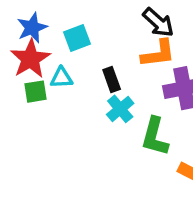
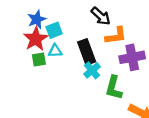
black arrow: (158, 22) -> (101, 16), moved
cyan square: (77, 38) -> (54, 30), moved
black rectangle: (112, 80) -> (87, 52), size x1.6

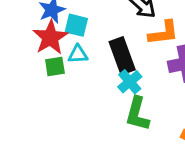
cyan square: (54, 30) -> (76, 25), turned 35
green L-shape: (114, 88) -> (137, 114), moved

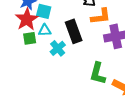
cyan cross: (130, 82) -> (58, 48), moved
green L-shape: (137, 114) -> (98, 73), moved

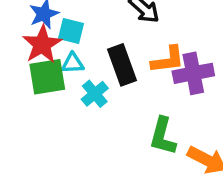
orange L-shape: (101, 16) -> (168, 60), moved
green square: (30, 38) -> (47, 77), size x1.6

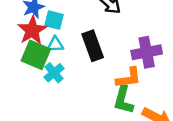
orange L-shape: (168, 60) -> (129, 78), moved
green square: (47, 77) -> (36, 55), turned 32
cyan cross: (95, 94) -> (54, 73), moved

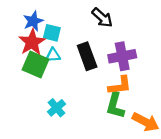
purple cross: (147, 52) -> (122, 56), moved
cyan cross: (54, 73) -> (57, 108), moved

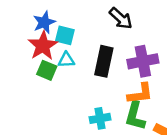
black rectangle: (87, 56) -> (104, 61), turned 32
green square: (35, 64) -> (47, 70), size x0.7
cyan cross: (57, 108) -> (100, 118), moved, turned 30

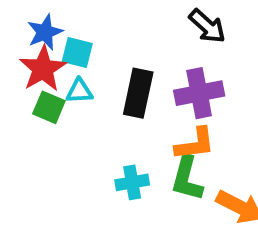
black arrow: (121, 18) -> (207, 26), moved

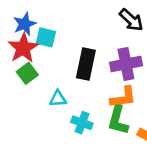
cyan triangle: (79, 91) -> (58, 99), moved
green square: (49, 107) -> (27, 73), turned 30
cyan cross: (132, 182) -> (82, 123), turned 30

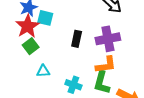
black rectangle: (86, 64) -> (77, 39), size x0.7
cyan triangle: (58, 99) -> (43, 71), moved

